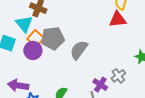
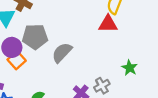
orange square: (36, 38) -> (17, 60), moved

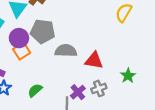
red triangle: (108, 24) -> (94, 60), moved
gray semicircle: (62, 53) -> (66, 51), turned 40

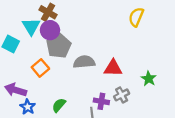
gray pentagon: (43, 31) -> (59, 46), turned -30
purple circle: (19, 38) -> (50, 30), moved
purple cross: (78, 92) -> (101, 101), turned -32

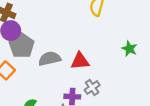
green star: (149, 79) -> (129, 49), moved

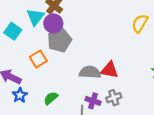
gray semicircle: (50, 59) -> (90, 72), moved

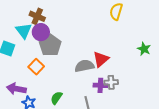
red triangle: (109, 70) -> (101, 59), turned -36
gray cross: (114, 98) -> (111, 82), turned 32
purple cross: (93, 101) -> (100, 85), moved

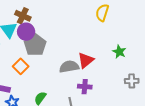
green star: (144, 49) -> (119, 52), moved
gray cross: (111, 82) -> (132, 81), moved

